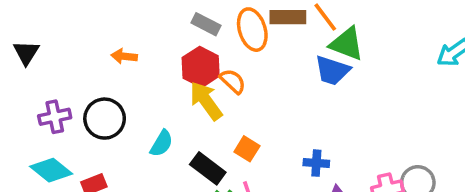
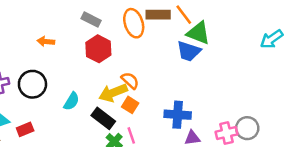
gray rectangle: (206, 24) -> (91, 20), moved
orange semicircle: (233, 81) -> (130, 81), moved
yellow arrow: (206, 101) -> (113, 93), moved, turned -76
blue cross: (316, 163) -> (178, 115), size x1.5

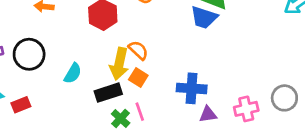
yellow arrow: (113, 93) -> (119, 64), turned -56
black rectangle: (103, 118) -> (108, 93), turned -55
gray circle: (247, 128) -> (284, 98), moved

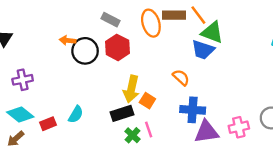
orange semicircle: (138, 50) -> (181, 77), moved
black circle: (29, 54) -> (85, 51), moved
cyan semicircle: (73, 73) -> (76, 114), moved
purple triangle: (208, 114) -> (206, 132), size x1.6

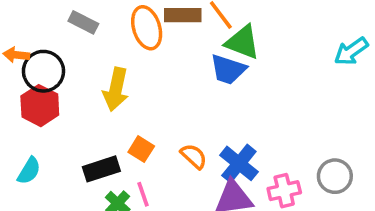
red hexagon: (117, 47) -> (40, 106), moved
orange semicircle: (181, 77) -> (194, 156), moved
yellow arrow: (131, 89) -> (116, 89), moved
blue cross: (193, 110) -> (239, 163), moved, turned 35

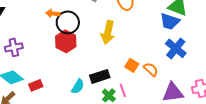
orange square: (141, 149) -> (132, 65), moved
blue cross: (239, 163) -> (176, 48), moved
cyan semicircle: (29, 171) -> (78, 86), moved

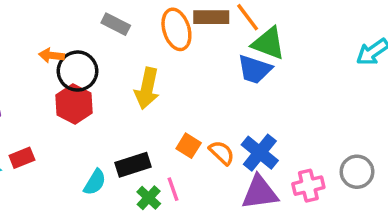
blue cross: (176, 48) -> (260, 153), moved
red rectangle: (36, 85) -> (22, 158), moved

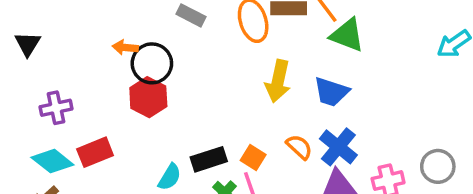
blue trapezoid: (255, 69) -> (331, 92), moved
yellow arrow: (147, 88) -> (278, 81), moved
orange square: (189, 146) -> (253, 158), moved
red rectangle: (22, 158) -> (95, 152), size x1.4

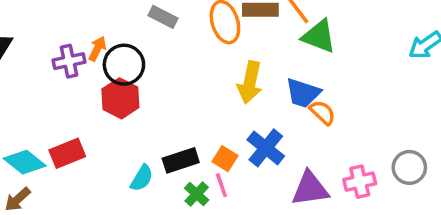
orange arrow: (125, 47) -> (97, 49), turned 110
purple cross: (56, 108) -> (69, 61), moved
orange semicircle: (299, 147) -> (322, 112), moved
blue cross: (338, 147) -> (266, 148), moved

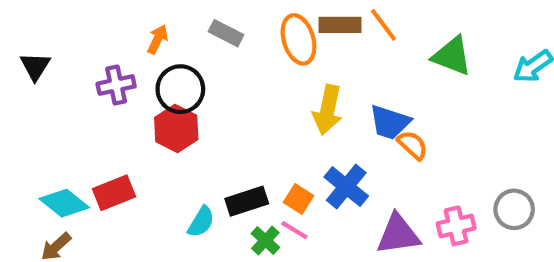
green triangle: (319, 36) -> (452, 56), moved
orange arrow: (97, 49) -> (158, 39), moved
pink line: (221, 185) -> (294, 230), turned -40

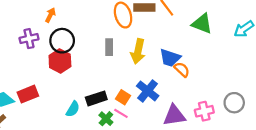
gray rectangle: (226, 33) -> (109, 47), moved, turned 63

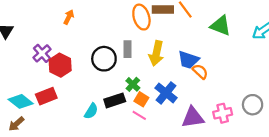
purple cross: (29, 39) -> (42, 53), moved, turned -30
black circle: (62, 41) -> (104, 59), moved
red hexagon: (60, 61) -> (60, 65), moved
green cross: (106, 119) -> (133, 84), moved

